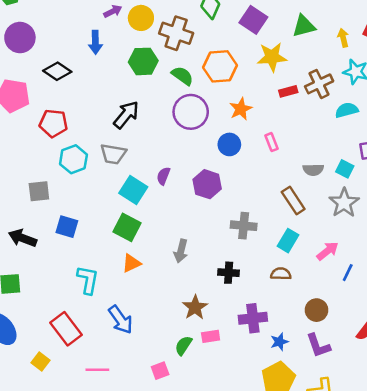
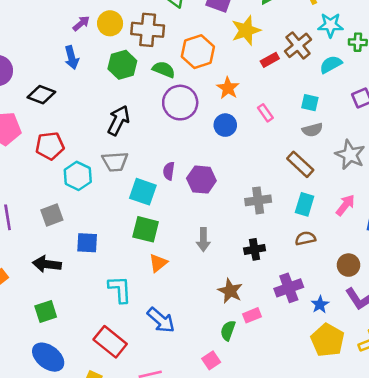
cyan square: (345, 169) -> (310, 103), moved
purple hexagon: (207, 184) -> (201, 180), moved

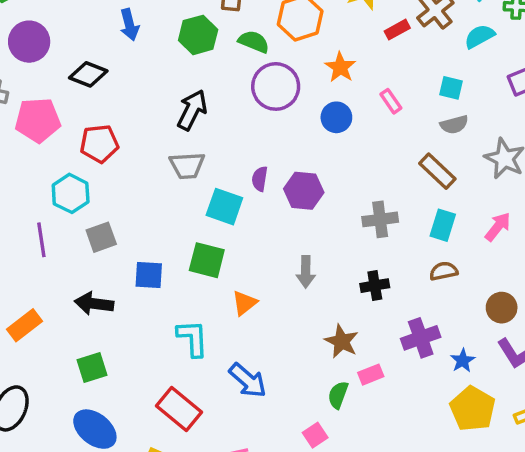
cyan hexagon: (78, 176) -> (71, 193), moved
green square: (146, 229) -> (207, 260), moved

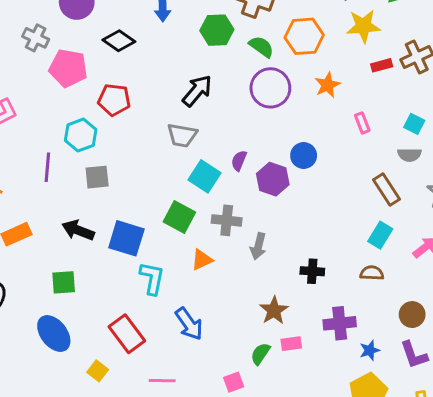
blue circle: (336, 117) -> (304, 156), moved
gray cross: (380, 219) -> (227, 220), moved
blue square: (149, 275) -> (126, 238), moved, size x1.4

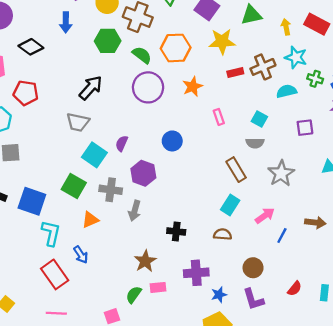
purple hexagon: (273, 179) -> (143, 173), moved
blue arrow: (189, 324) -> (81, 255), moved, size x0.7
red rectangle: (127, 334) -> (55, 274), moved

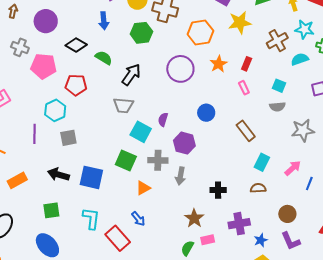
green semicircle: (142, 55) -> (104, 58), moved
red rectangle: (235, 73) -> (247, 64), moved, turned -48
brown rectangle: (236, 170) -> (246, 131), moved
gray star: (281, 173) -> (303, 130), turned 30
cyan L-shape: (51, 233) -> (91, 218), moved

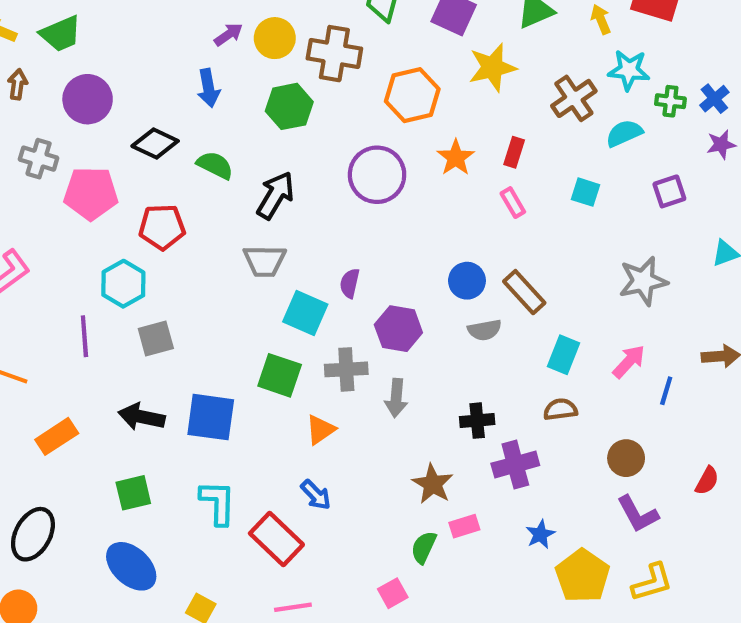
gray semicircle: (277, 107) -> (485, 330), moved
blue circle: (206, 113) -> (467, 281), moved
purple cross: (239, 224) -> (515, 464), moved
blue star: (261, 240) -> (540, 534), moved

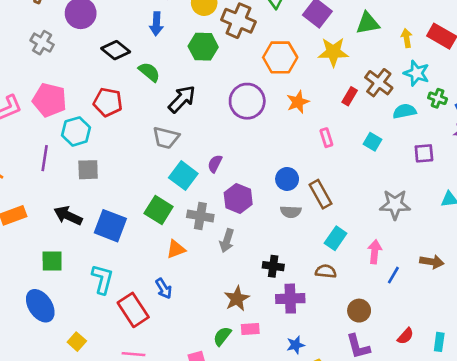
brown cross: (574, 98) -> (379, 83), turned -32
red rectangle: (514, 152) -> (350, 96), moved
pink pentagon: (91, 193) -> (49, 100), moved
pink arrow: (629, 361) -> (375, 252), turned -50

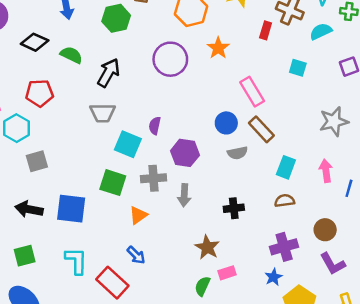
pink rectangle: (326, 138) -> (252, 92), moved, size x1.6
purple cross: (290, 299) -> (284, 247), moved

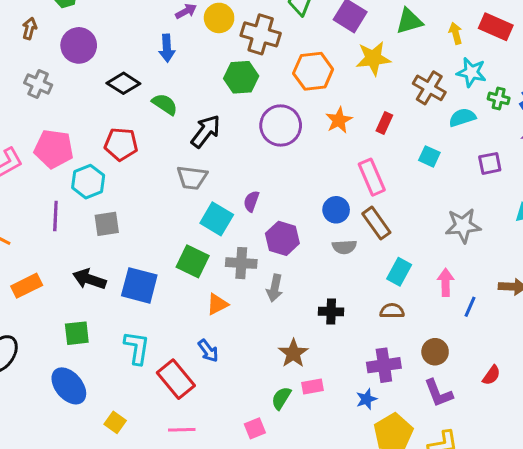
green hexagon: (116, 18) -> (241, 77), moved
red rectangle: (266, 30) -> (384, 123), moved

